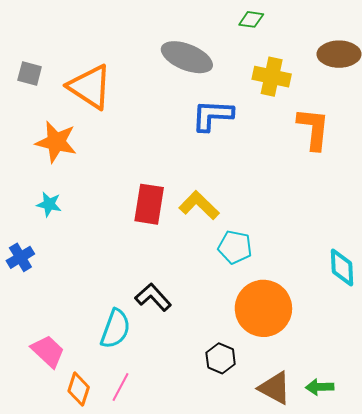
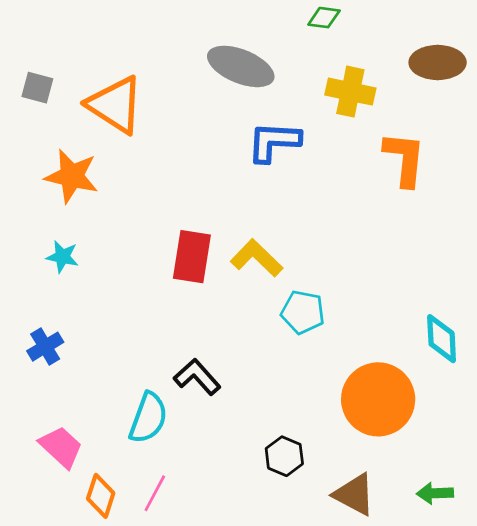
blue cross: (20, 257) -> (45, 347), moved
orange circle: (263, 308) -> (378, 399), moved
green arrow: (320, 387) -> (435, 493), moved

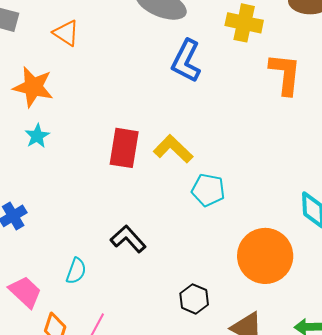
orange triangle: (115, 105) -> (66, 33), size x0.6
blue L-shape: (274, 142) -> (186, 61), turned -66
cyan star: (62, 257) -> (37, 136), moved, turned 30
cyan semicircle: (148, 418) -> (76, 271), moved, size x0.7

